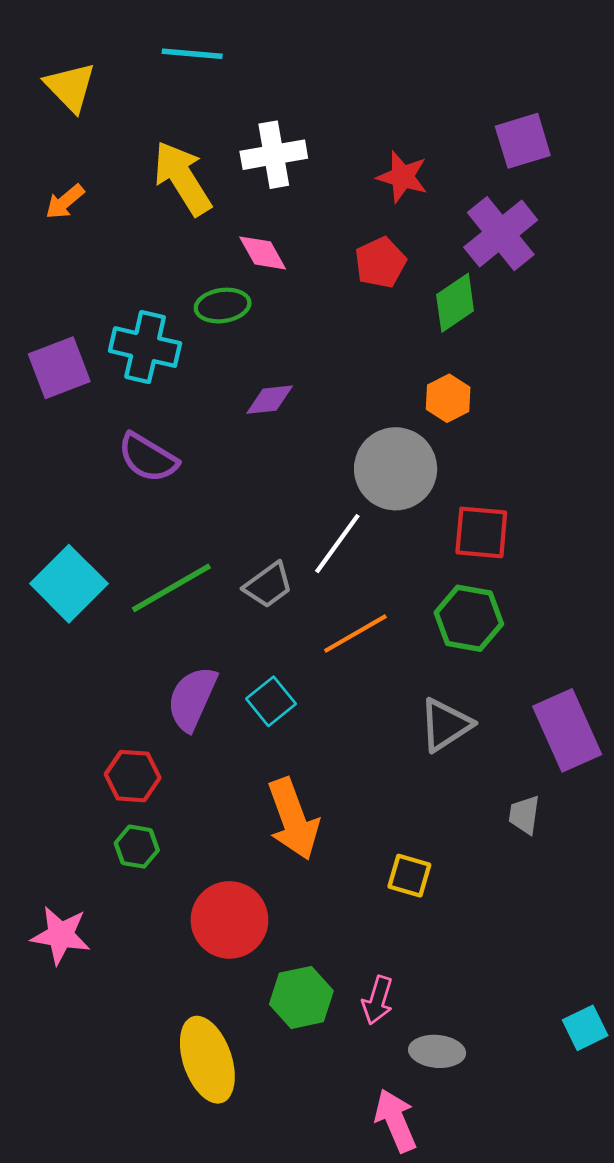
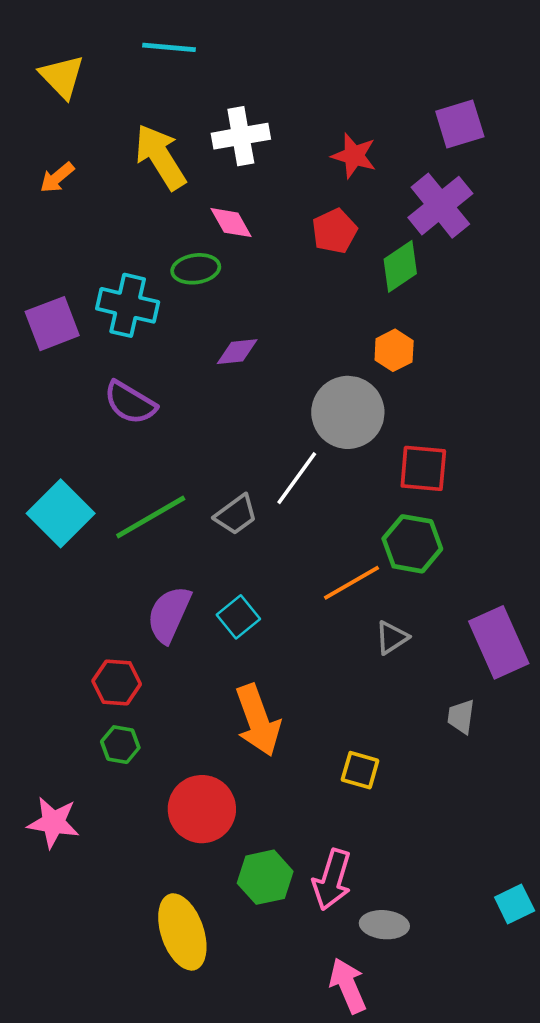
orange line: (355, 633) -> (352, 583), moved
gray triangle: (445, 725) -> (392, 638), size x0.7
pink arrow: (378, 1000) -> (332, 880), size x1.4

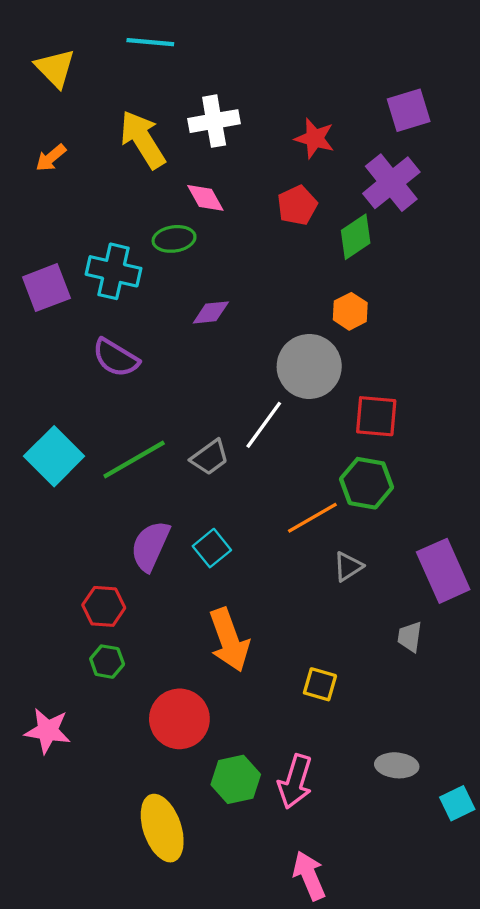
gray ellipse: (384, 925) -> (397, 765), moved

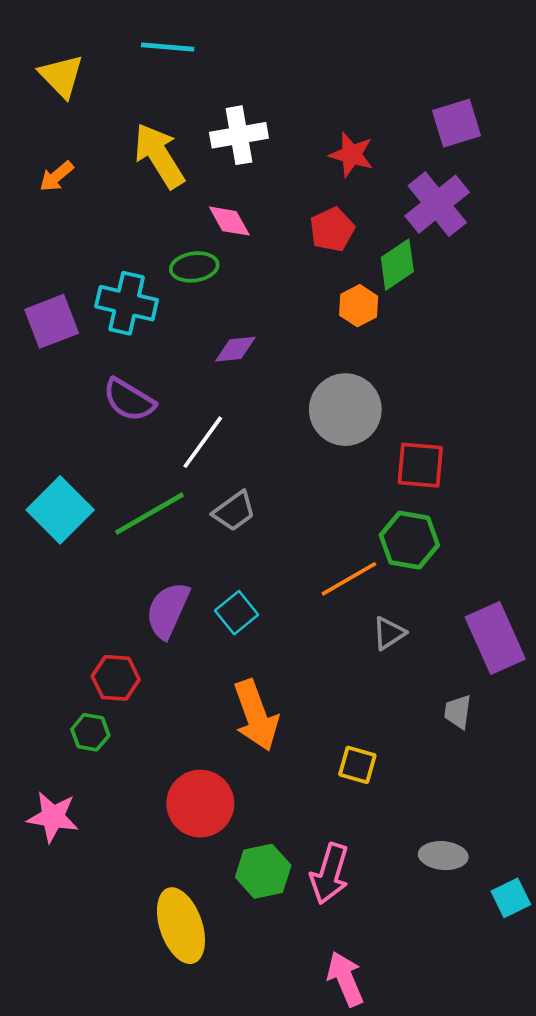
orange hexagon: (350, 311) -> (359, 306), moved
white line: (264, 425) -> (203, 442), moved
green hexagon: (107, 662) -> (90, 732), moved

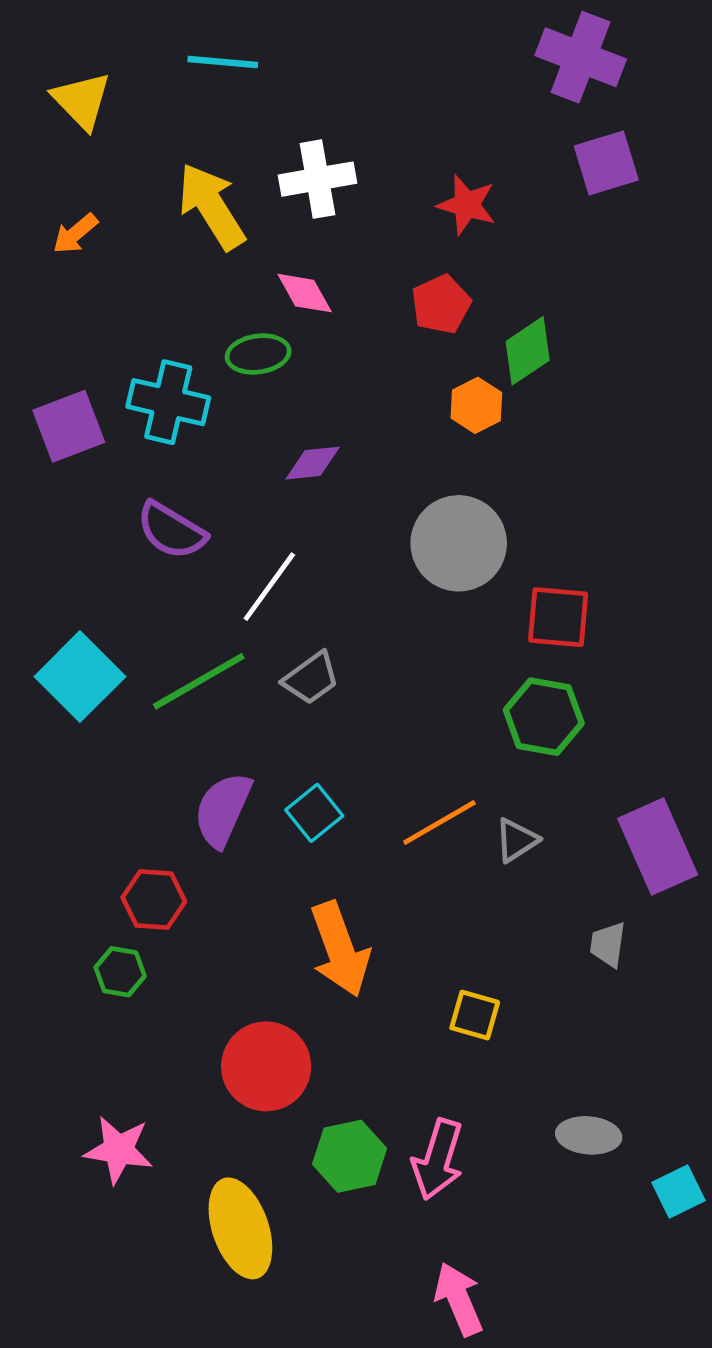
purple cross: (437, 204) -> (581, 57), moved, turned -30
orange line: (349, 579) -> (439, 823), moved
pink star: (53, 817) -> (119, 1150), moved

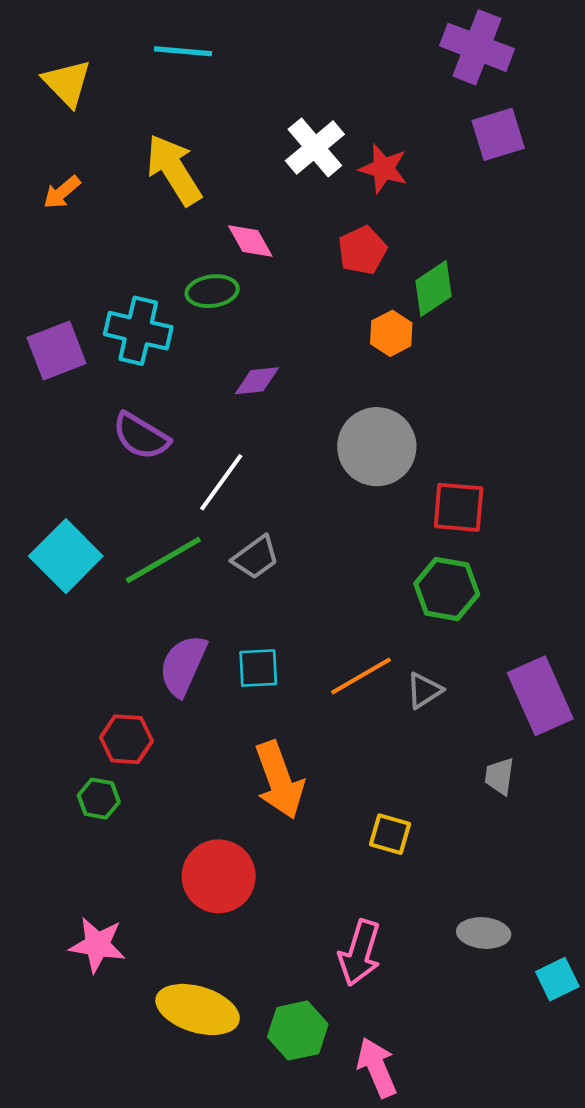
white cross: (317, 179) -> (315, 147), moved, turned -30
cyan square: (314, 813) -> (258, 668), turned 36
green hexagon: (350, 1156) -> (298, 1031), moved
yellow ellipse: (240, 1228) -> (198, 1009), turned -54

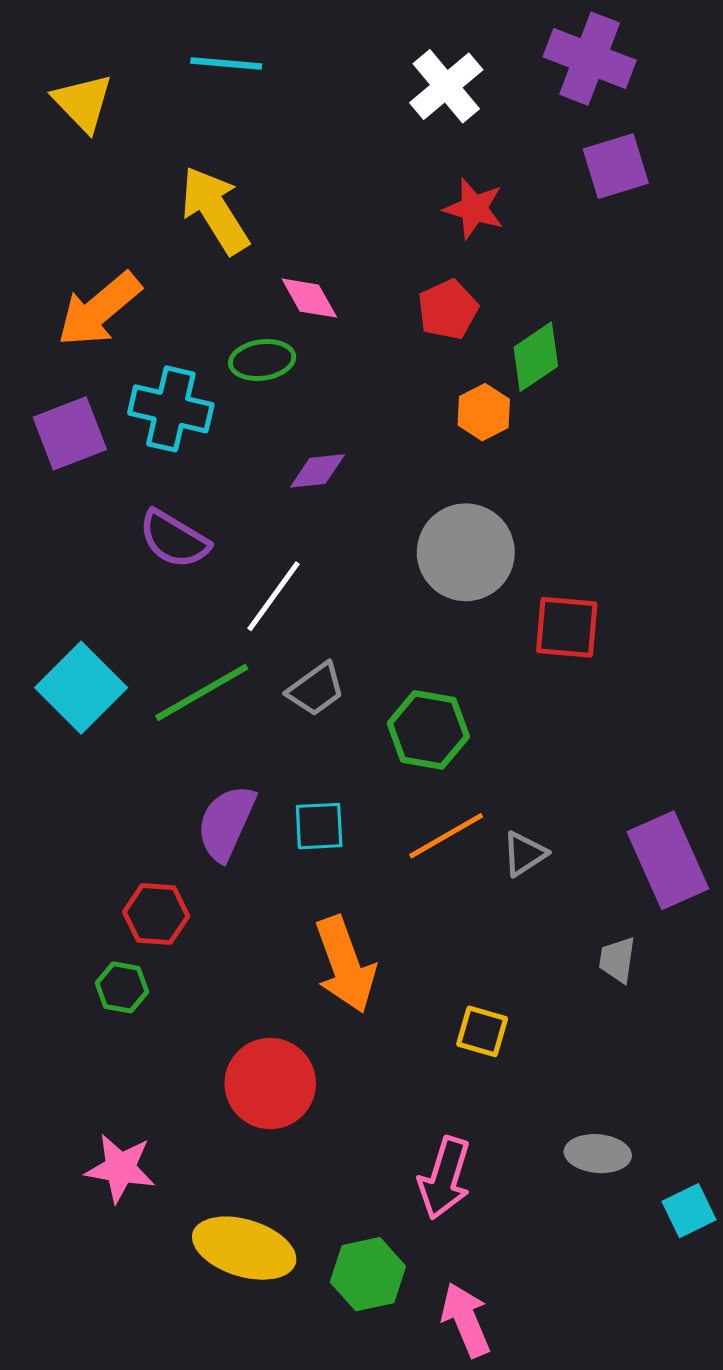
white cross: (315, 147) -> (446, 86), moved
orange arrow: (62, 192) -> (99, 309), moved, size x1.8
green hexagon: (447, 589) -> (428, 730), moved

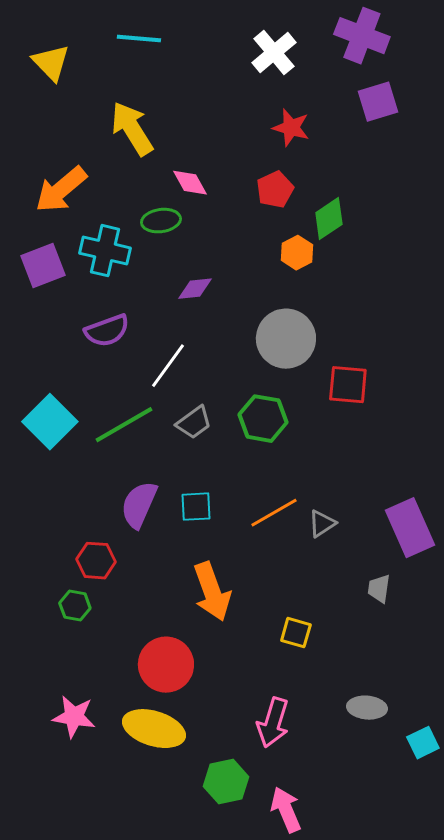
purple semicircle: (174, 539) -> (107, 331), turned -51
green hexagon: (428, 730) -> (263, 419), moved
yellow ellipse: (244, 1248) -> (154, 729), moved

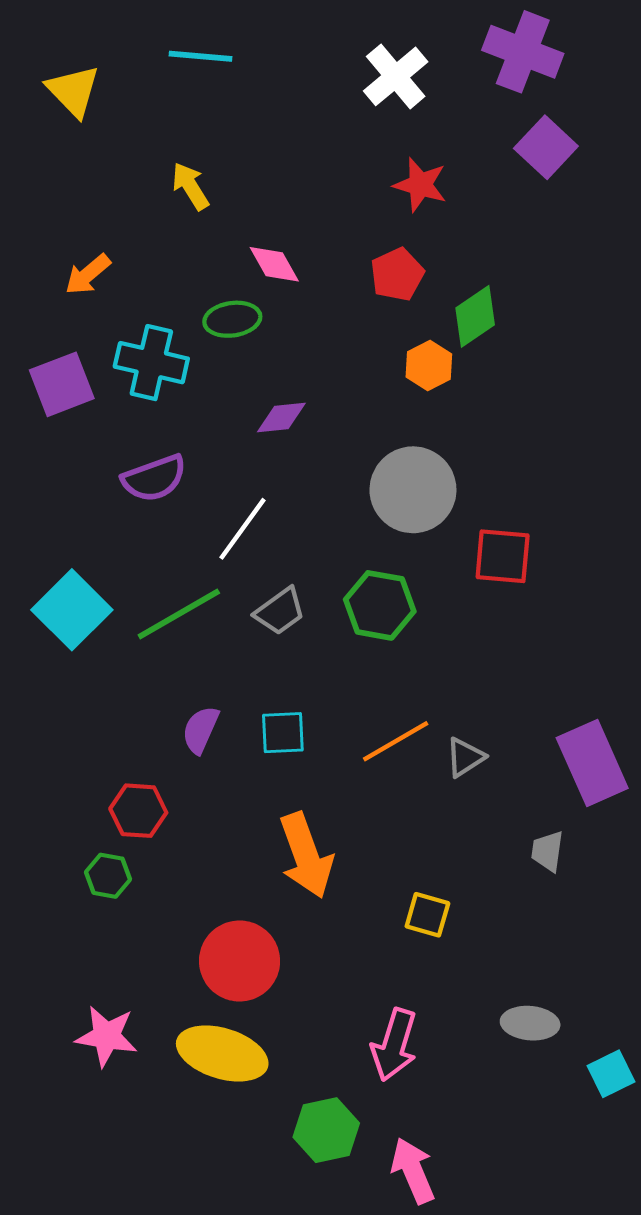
purple square: (378, 102) -> (546, 147), turned -30
yellow arrow: (132, 129) -> (190, 186), size x0.6
orange arrow: (61, 190) -> (88, 274), size x0.6
purple semicircle: (139, 505) -> (201, 730), size x0.7

